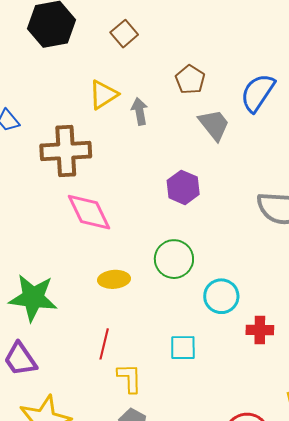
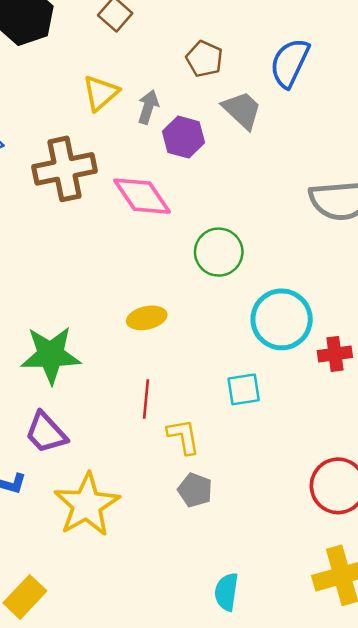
gray arrow: (140, 111) -> (148, 107), turned 36
purple hexagon: (183, 187) -> (184, 137), moved
pink diamond: (89, 212) -> (142, 196), moved
green circle: (174, 259) -> (219, 252), moved
cyan circle: (221, 296) -> (282, 319), size x1.4

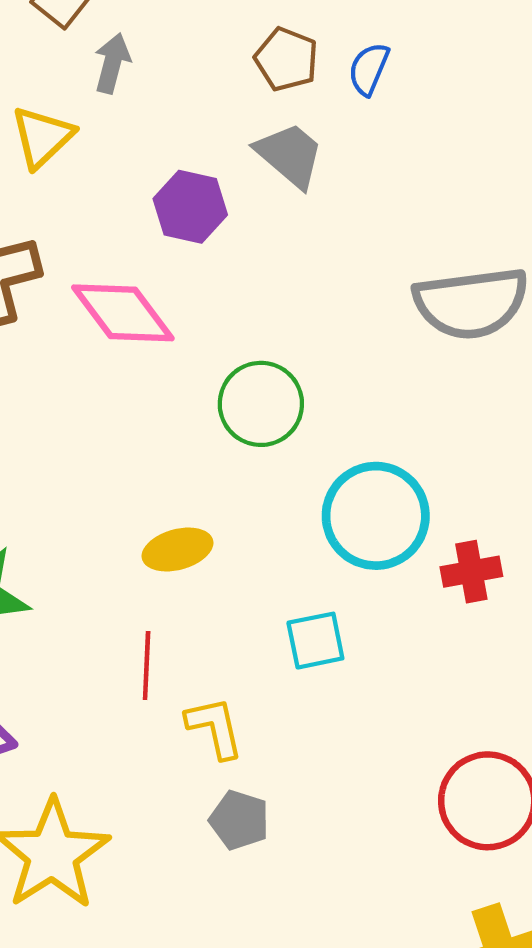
brown pentagon: (204, 59) -> (286, 59), moved
blue semicircle: (290, 63) -> (369, 69), size x0.6
gray arrow: (148, 107) -> (112, 63), moved
yellow ellipse: (147, 318) -> (177, 549), moved

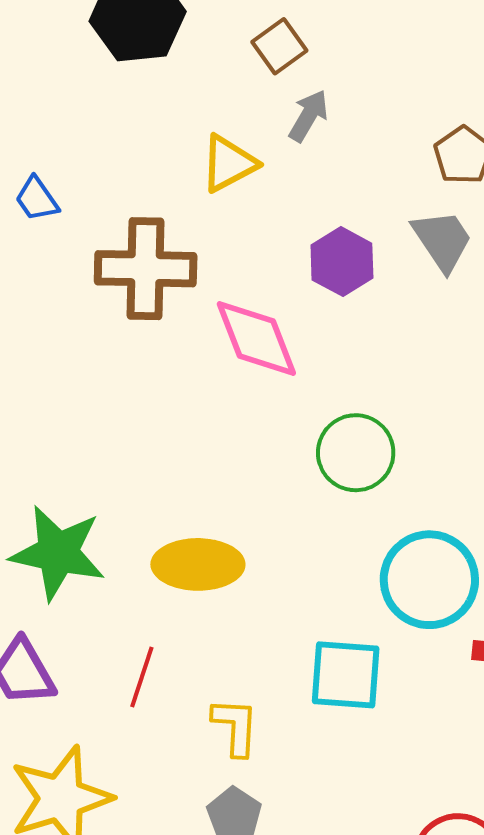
yellow ellipse: (177, 549) -> (198, 564), moved, size x1.4
cyan square: (315, 641) -> (346, 675), size x1.4
red line: (147, 666) -> (142, 677), moved

